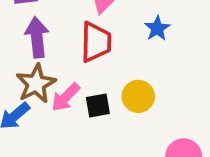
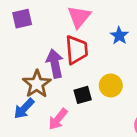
purple arrow: (37, 37) -> (55, 64), moved
pink arrow: (66, 97) -> (58, 119), moved

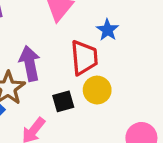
red trapezoid: (76, 50) -> (84, 58), moved

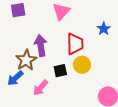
blue star: (108, 30) -> (104, 29), moved

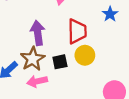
brown star: (26, 60) -> (33, 59), moved
pink arrow: (40, 88) -> (37, 81), turned 36

